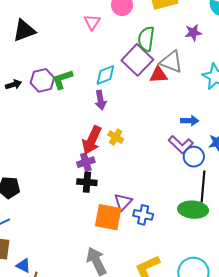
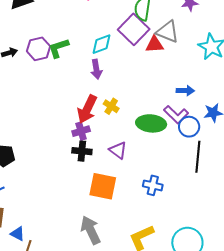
purple triangle: (123, 202) -> (118, 150), moved, turned -36
green ellipse: (193, 210) -> (151, 123), moved
blue cross: (143, 215) -> (153, 185), moved

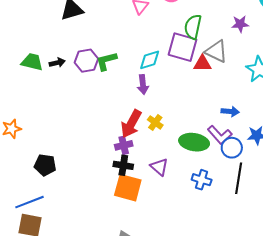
purple square: (134, 29) -> (182, 47), turned -32
blue cross: (153, 185) -> (202, 180), moved
orange square: (103, 186) -> (128, 188), moved

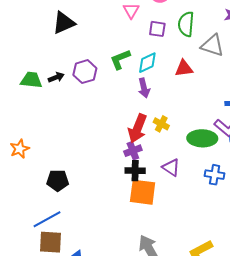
purple square: (182, 47) -> (157, 29), moved, size x0.6
green L-shape: (106, 61) -> (120, 59), moved
red triangle: (202, 64) -> (184, 68), moved

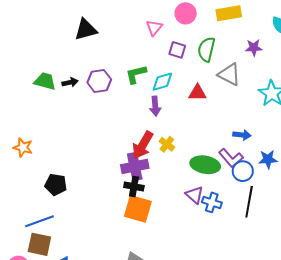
orange star: (20, 149) -> (23, 147), turned 30
purple cross: (133, 151) -> (135, 166), size x1.5
purple triangle: (171, 167) -> (194, 195), moved

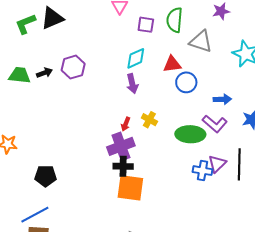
green L-shape: (136, 74) -> (26, 24), moved
red arrow: (143, 145) -> (126, 124), size x0.5
blue circle: (243, 171) -> (186, 82), moved
purple triangle: (194, 195) -> (217, 164), moved, turned 42

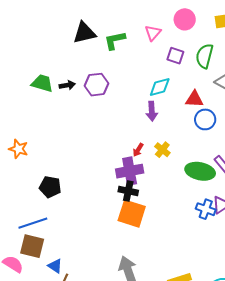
green L-shape: (26, 24) -> (115, 40), moved

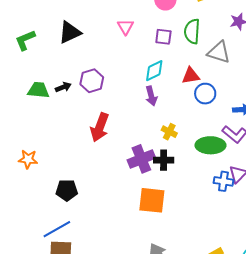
pink triangle: (153, 33) -> (125, 27), moved
green L-shape: (115, 40) -> (25, 40), moved
red arrow: (138, 150) -> (100, 127), moved, size x2.0
black cross: (128, 191) -> (164, 160), moved

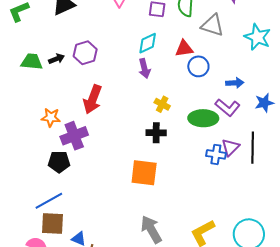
orange star: (28, 159) -> (51, 117), moved
purple cross: (141, 159) -> (74, 136), moved

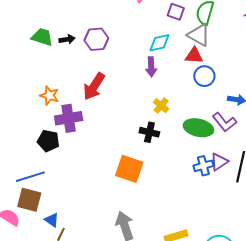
gray triangle: (212, 25) -> (199, 35), moved
blue cross: (216, 154) -> (203, 166), turned -36

